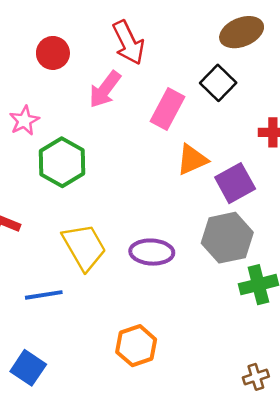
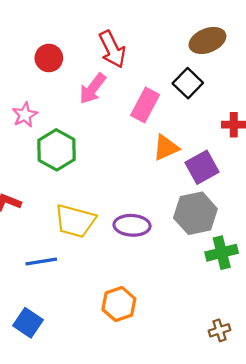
yellow trapezoid: (84, 247) -> (75, 221), turned 135

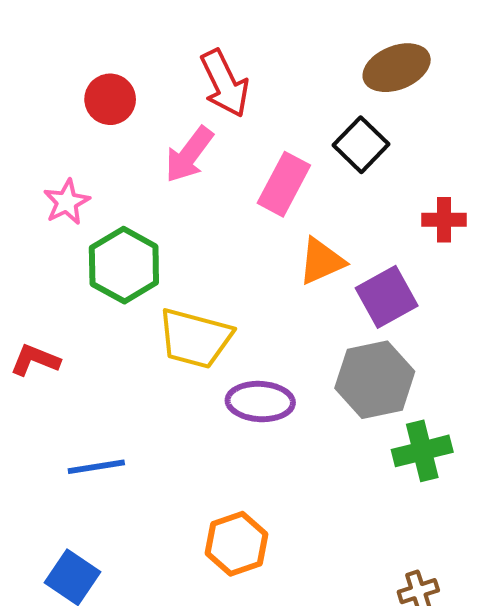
yellow trapezoid: (75, 221) -> (195, 338), moved

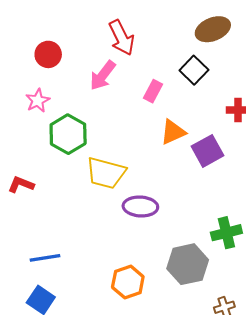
red circle: (110, 99) -> (48, 54), moved
pink rectangle: (284, 184) -> (153, 91), size x0.7
gray hexagon: (375, 380) -> (188, 264), moved
blue line: (96, 467) -> (45, 258), moved

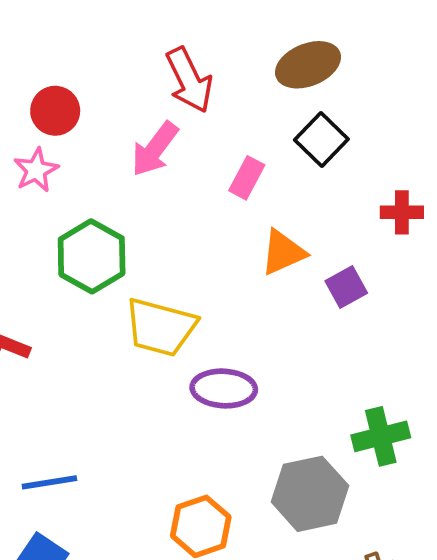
brown ellipse: (213, 29) -> (308, 65), moved
pink star: (38, 101) -> (36, 170), moved
purple square: (208, 151) -> (346, 287), size x0.7

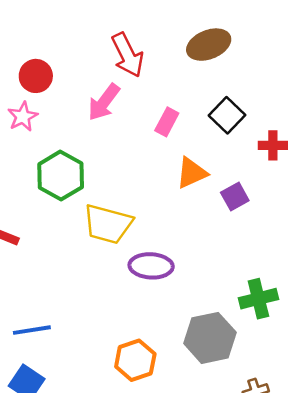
black square: (321, 139) -> (227, 115), moved

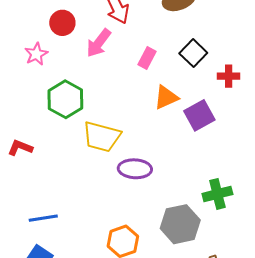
red circle: (36, 76) -> (62, 23), moved
purple square: (235, 196) -> (199, 115), size x1.4

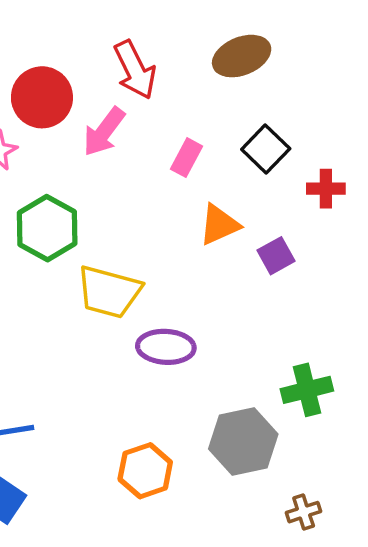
red circle: (62, 23) -> (42, 97), size x1.4
purple square: (199, 115) -> (276, 256), size x0.7

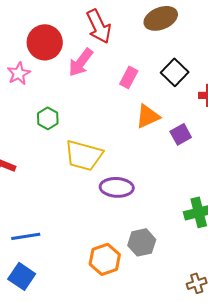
green hexagon: (47, 228) -> (48, 118), size x0.6
gray hexagon: (243, 441) -> (142, 242), moved, size x0.7

